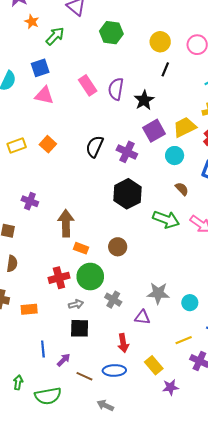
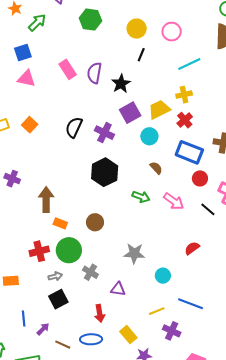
green arrow: (166, 219) -> (141, 197), size x0.7
gray star: (158, 293) -> (134, 253), moved
black square: (80, 328) -> (58, 299), turned -30

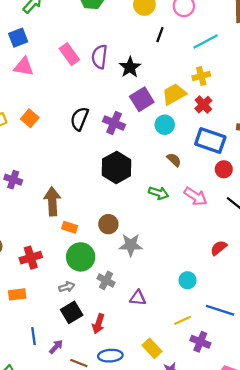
black line: (141, 55) -> (160, 35), moved
red cross: (39, 251) -> (31, 258), moved
gray star: (134, 253) -> (131, 245), moved
red arrow: (100, 313) -> (98, 324), moved, turned 30

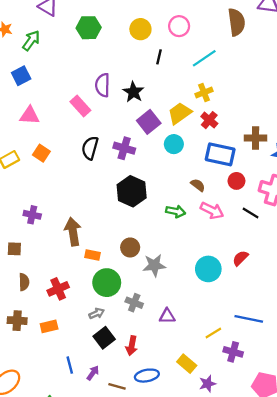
pink rectangle: (69, 54) -> (80, 106), moved
pink triangle: (24, 67) -> (30, 116), moved
brown semicircle: (174, 160) -> (198, 185), moved
cyan circle: (188, 280) -> (208, 269), moved, size x1.5

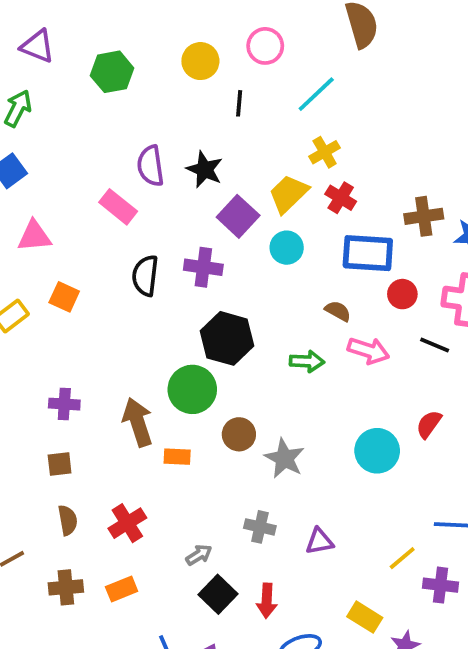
brown square: (14, 249) -> (60, 464), moved
gray star: (154, 265) -> (284, 458), turned -30
green circle: (107, 283) -> (192, 389), moved

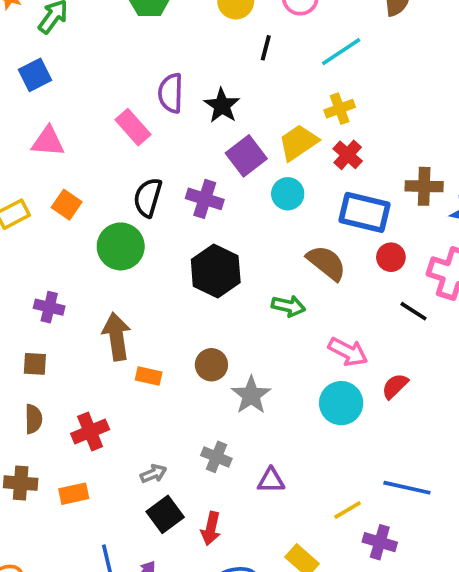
brown semicircle: (338, 311) -> (326, 263), size x1.6
pink arrow: (368, 351) -> (348, 352), moved
green circle: (192, 389) -> (121, 246), moved

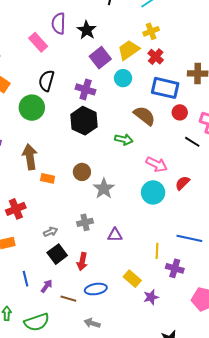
purple cross: (205, 199) -> (86, 89), moved
gray cross: (216, 457) -> (85, 222), turned -35
yellow line: (348, 510) -> (157, 251), turned -56

